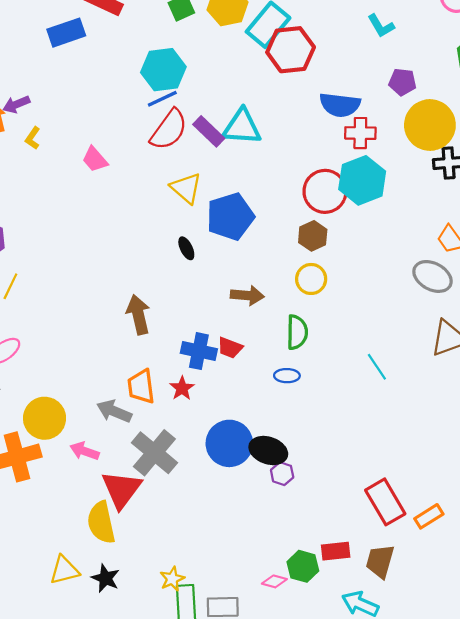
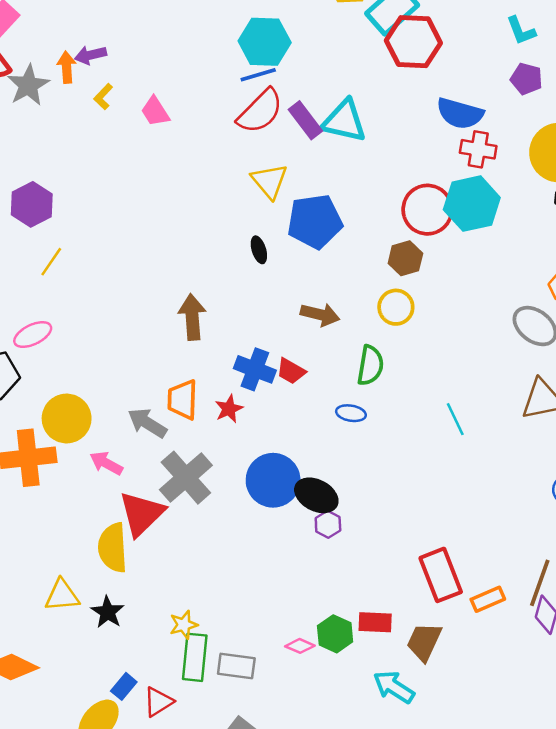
purple pentagon: (402, 82) -> (526, 79), moved
pink trapezoid: (95, 159) -> (155, 111), moved

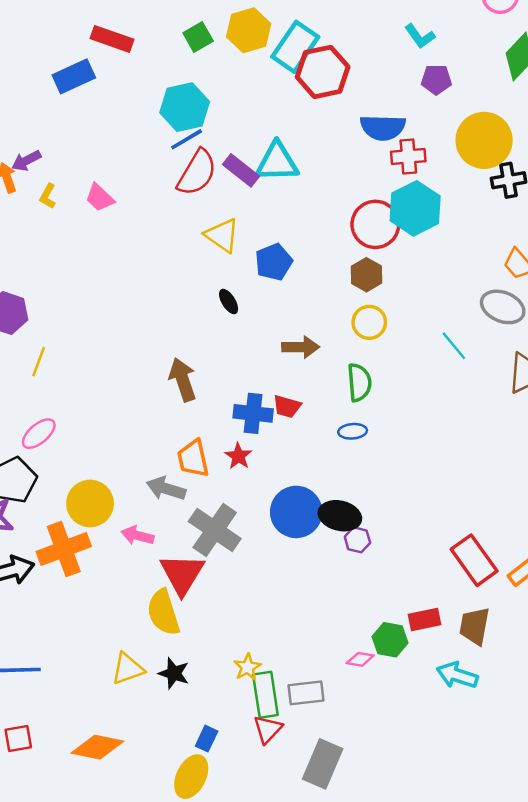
blue pentagon: (315, 221) -> (274, 262), size x0.7
cyan line: (455, 419) -> (454, 346), moved
red triangle: (158, 702) -> (268, 729), moved

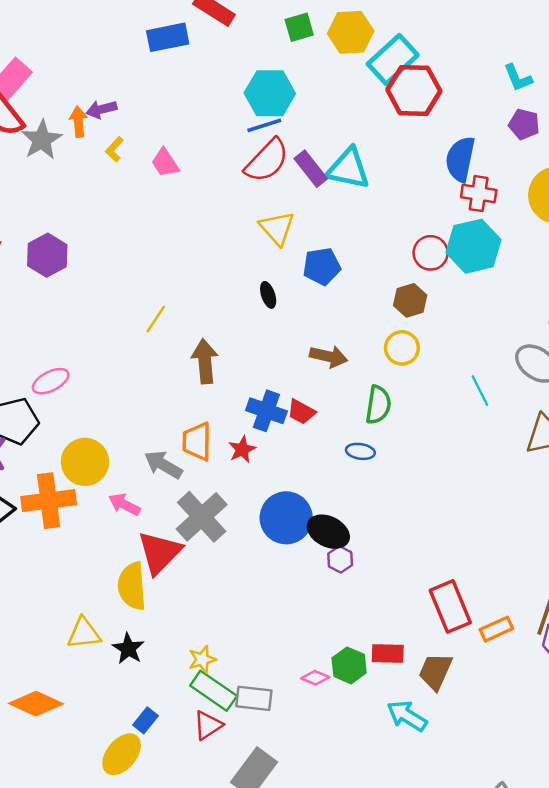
blue semicircle: (383, 127) -> (460, 159), turned 87
red circle: (375, 224) -> (431, 253), size x0.7
yellow line: (39, 362) -> (156, 319), moved
green rectangle: (265, 695) -> (214, 691), turned -60

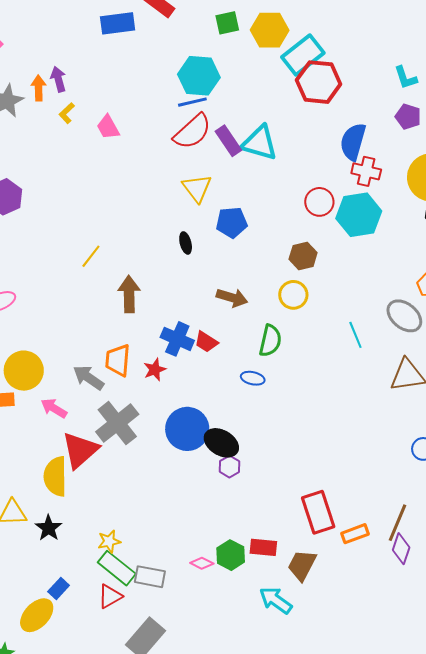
purple arrow: (101, 109) -> (58, 79), turned 85
red circle: (431, 253) -> (319, 202), moved

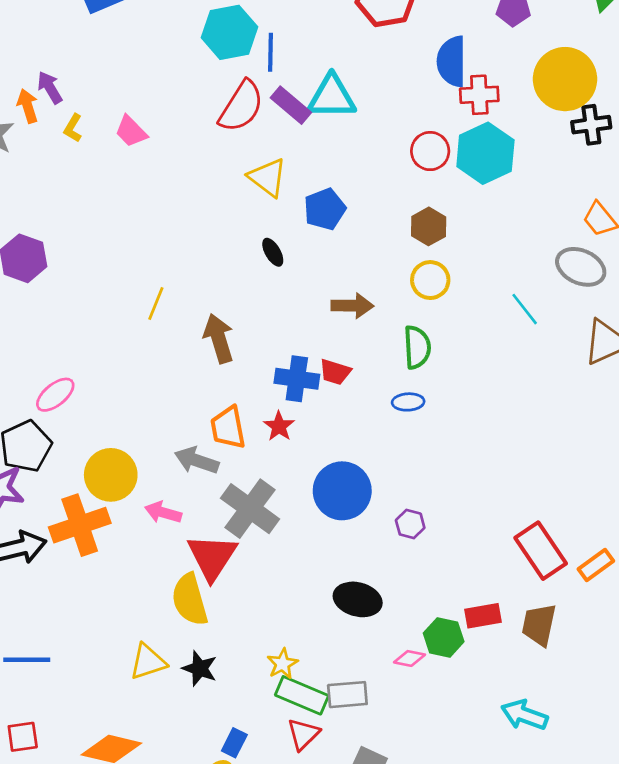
blue line: (192, 102) -> (271, 52), moved, turned -60
black ellipse: (221, 443) -> (358, 599), moved
cyan arrow: (276, 600) -> (524, 715), moved

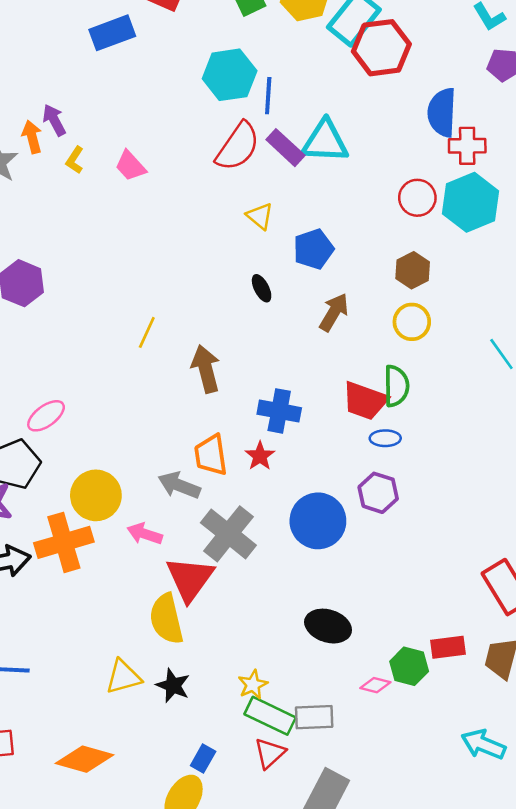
yellow triangle: (268, 178) -> (260, 216), size x0.7
brown arrow: (352, 306) -> (334, 312), moved, turned -63
red trapezoid: (335, 372) -> (365, 401), moved, size x1.5
purple hexagon: (410, 524) -> (378, 493), moved, size x1.4

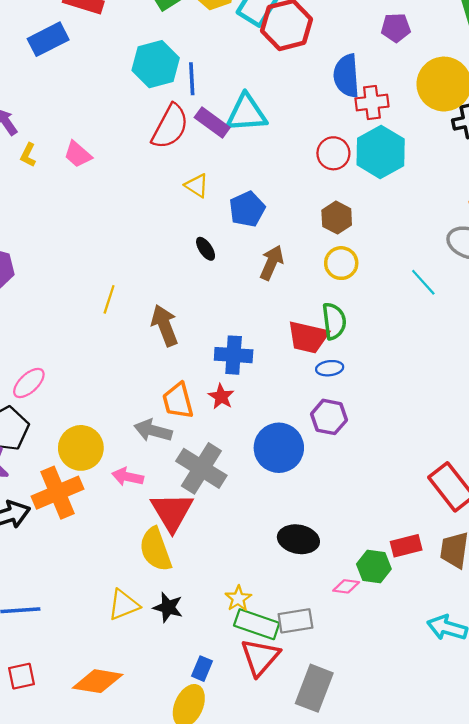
red triangle: (270, 753) -> (260, 657), size x1.4

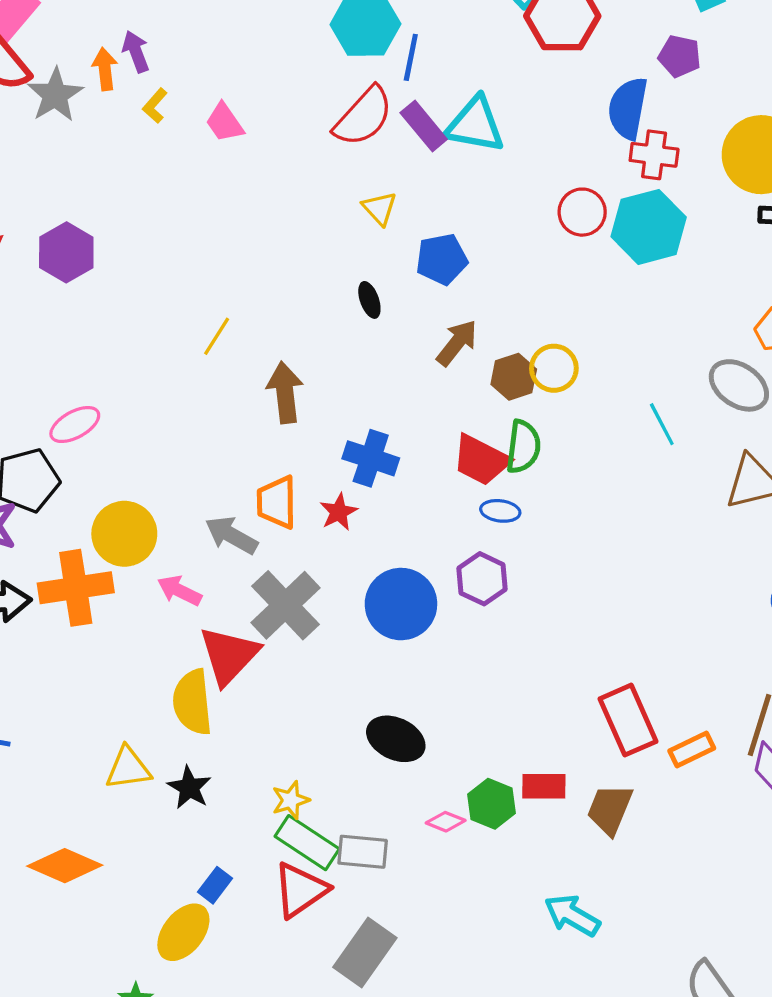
purple pentagon: (396, 28) -> (680, 56), moved
brown hexagon: (337, 218) -> (514, 377), moved

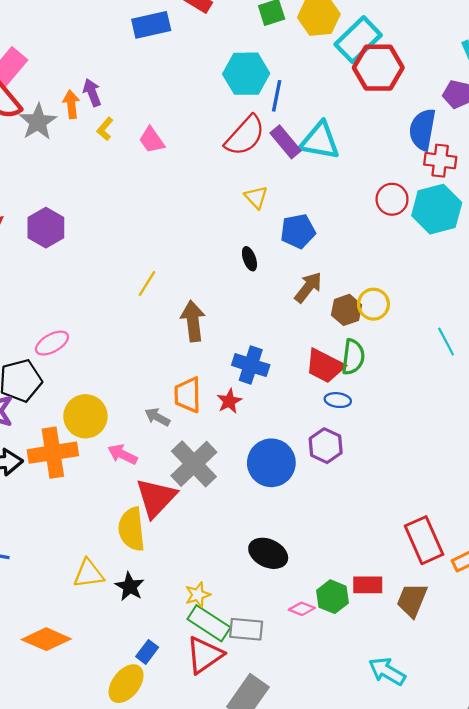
gray arrow: (231, 535) -> (157, 417), size x0.7

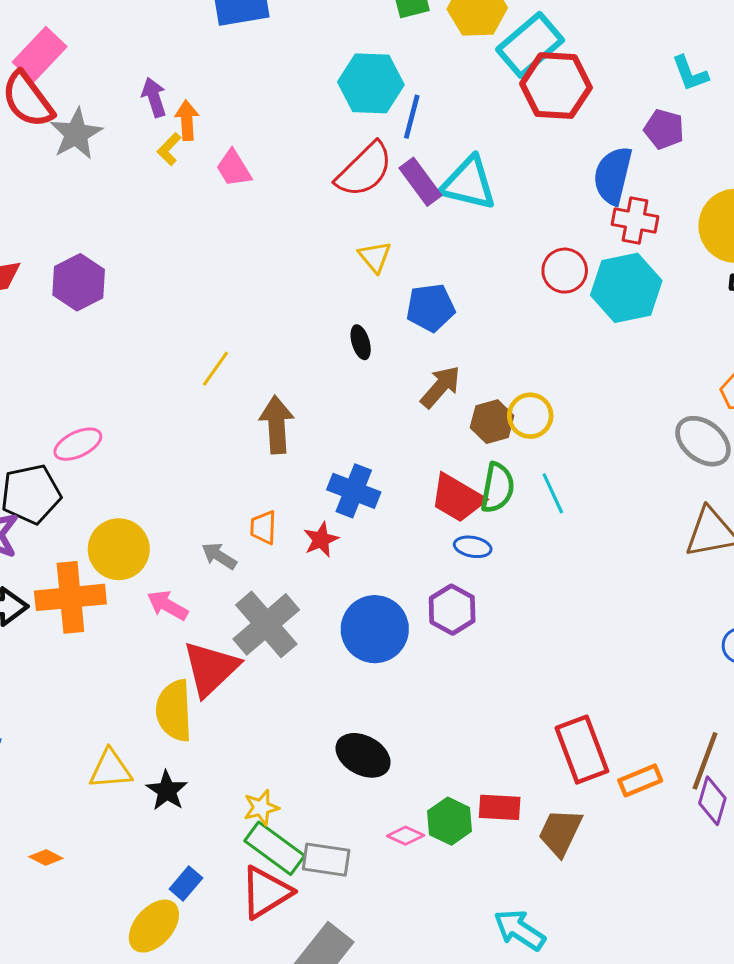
orange arrow: (71, 104) -> (187, 120), moved
cyan line: (446, 341) -> (553, 493), moved
orange trapezoid: (188, 395) -> (263, 527), size x0.7
orange diamond: (46, 639) -> (46, 858), size x0.5

